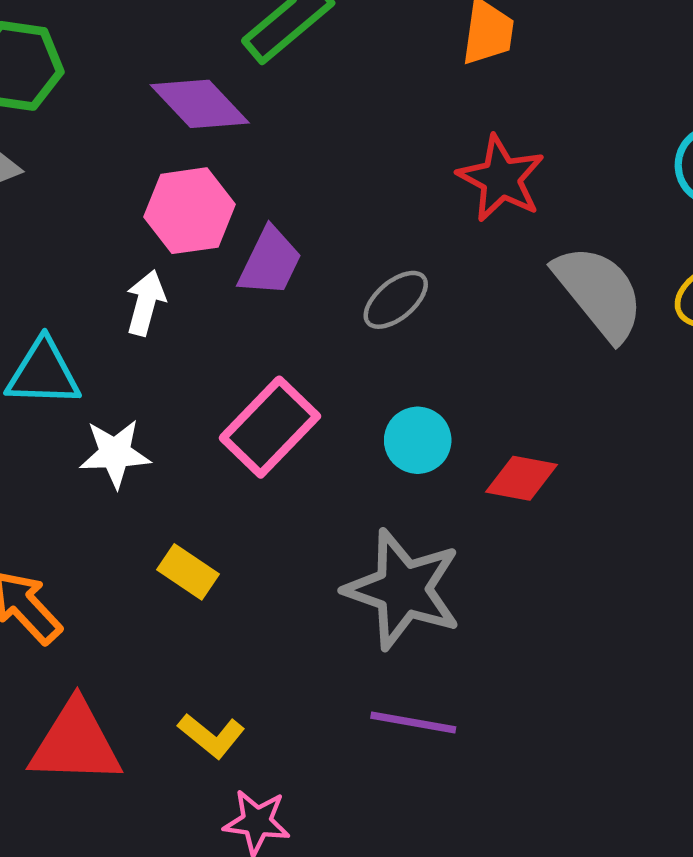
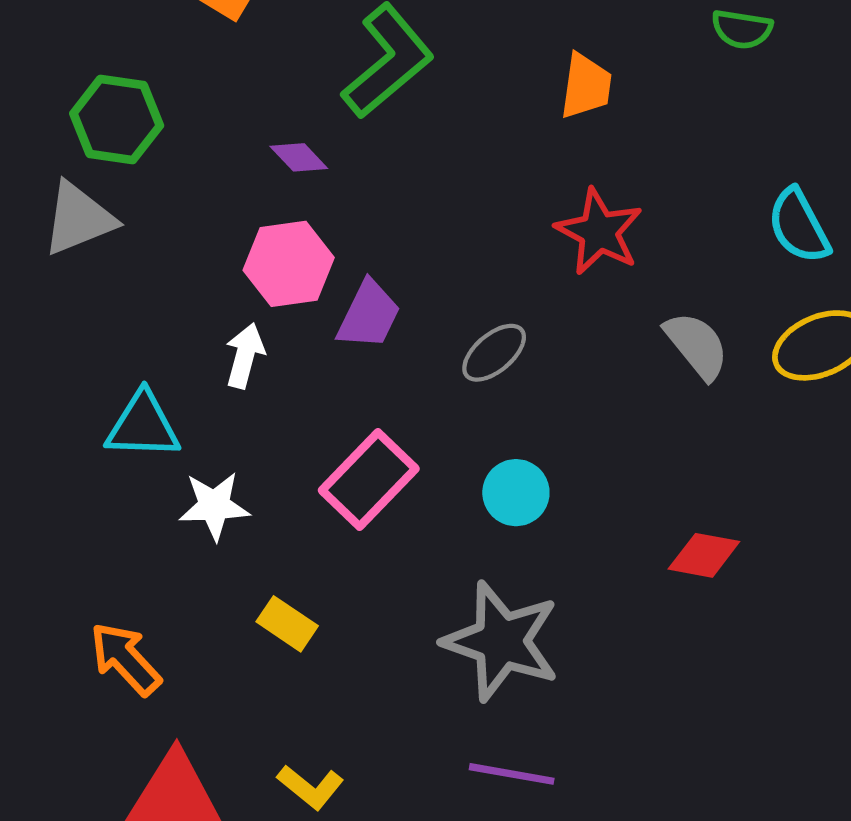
purple diamond: (200, 104) -> (299, 157), size x0.6
gray semicircle: (599, 293) -> (697, 345), size x0.7
red diamond: (522, 478) -> (704, 555), moved

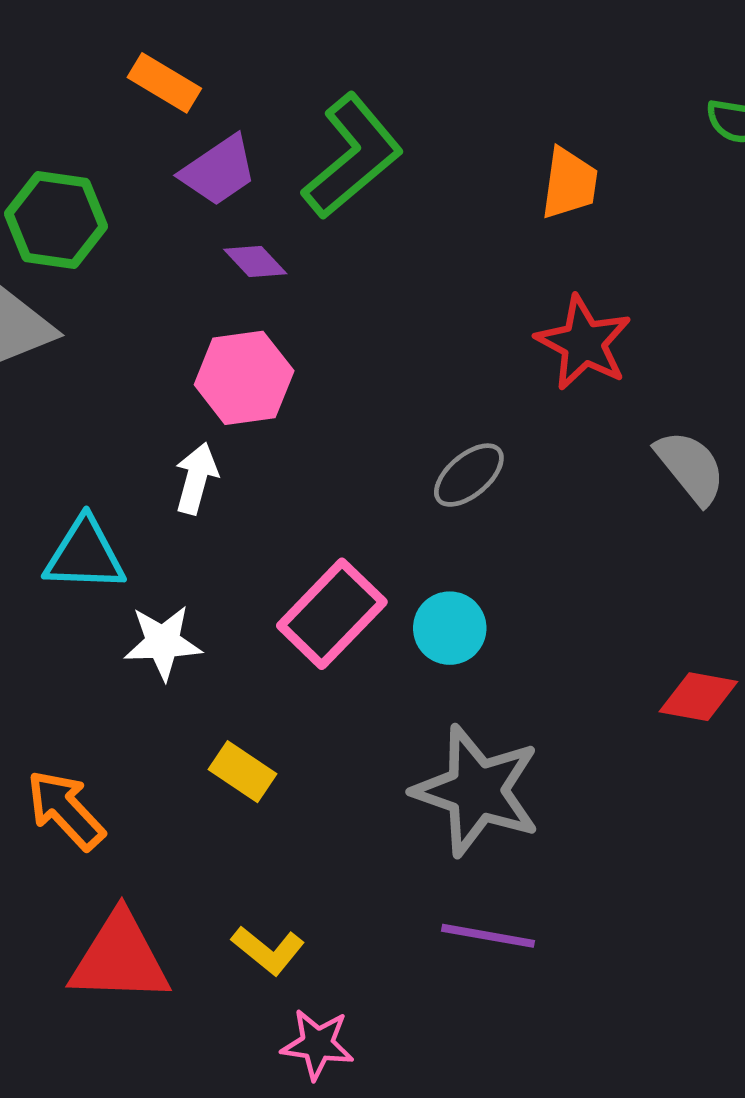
purple trapezoid: (369, 315) -> (219, 171), moved, turned 30
cyan circle: (516, 493) -> (450, 628), moved

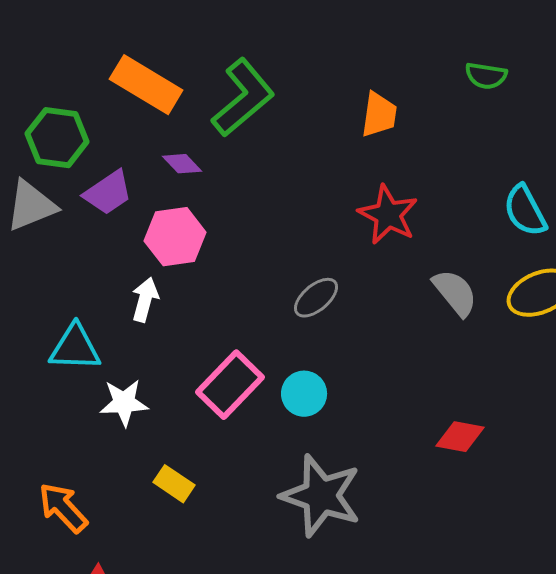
orange rectangle: (164, 83) -> (146, 85), moved, size x1.6
purple trapezoid: (219, 171) -> (108, 193), moved

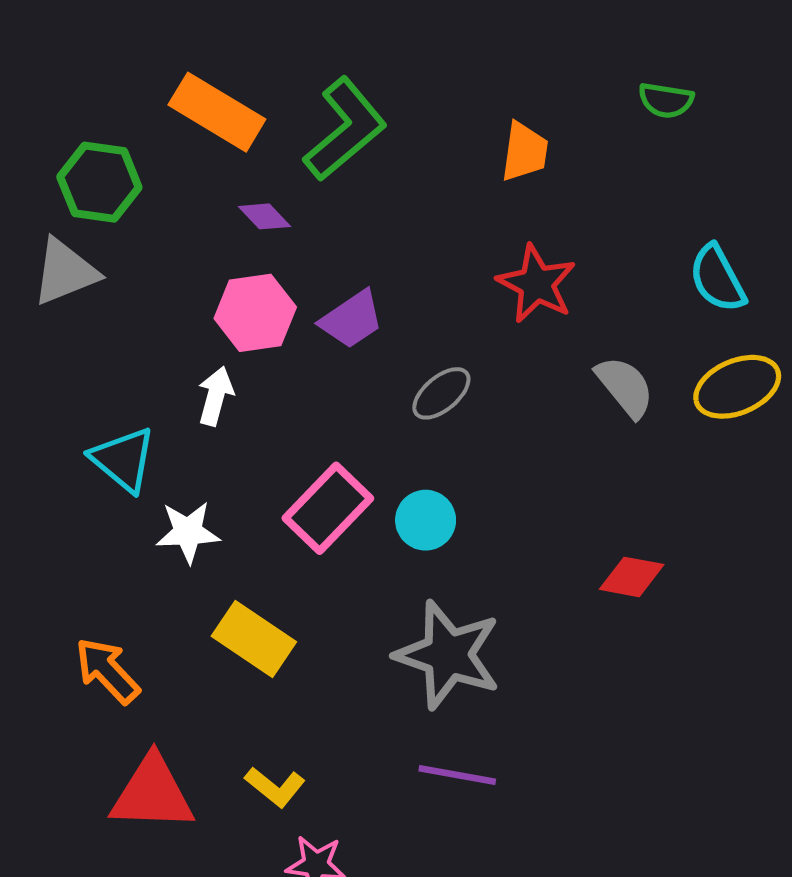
purple trapezoid: (108, 193) -> (352, 319), moved
cyan triangle: (75, 348) -> (123, 459), turned 38
yellow rectangle: (174, 484) -> (254, 639), size x1.5

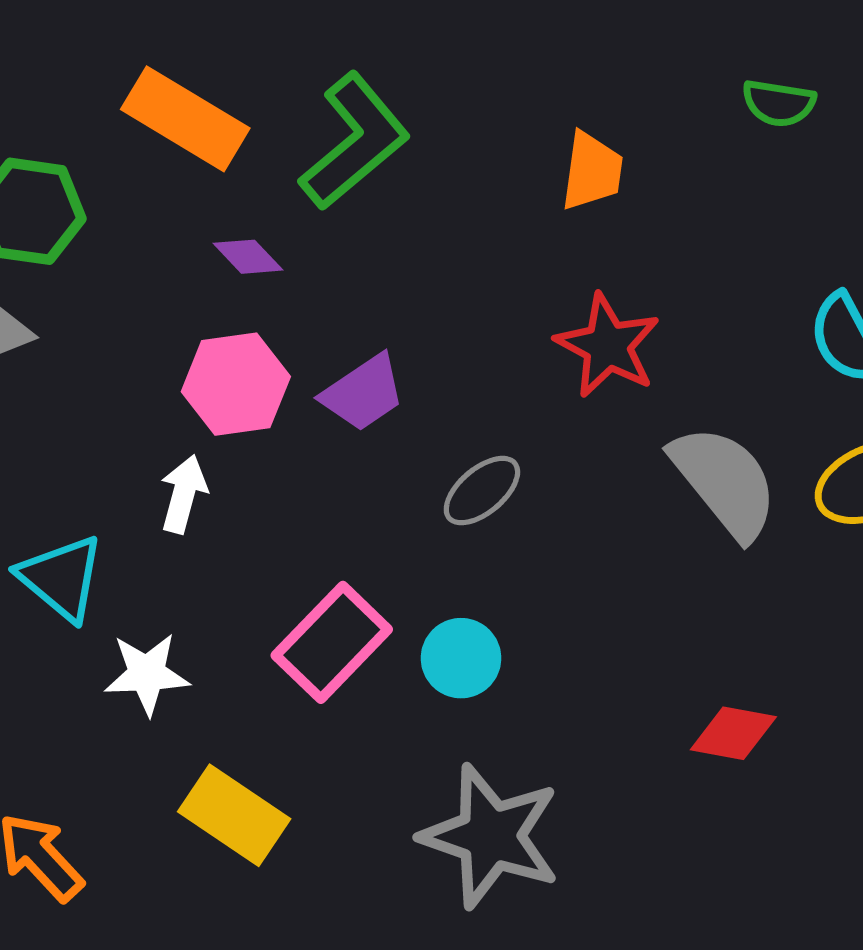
gray semicircle: (625, 387) -> (725, 482), size x1.4

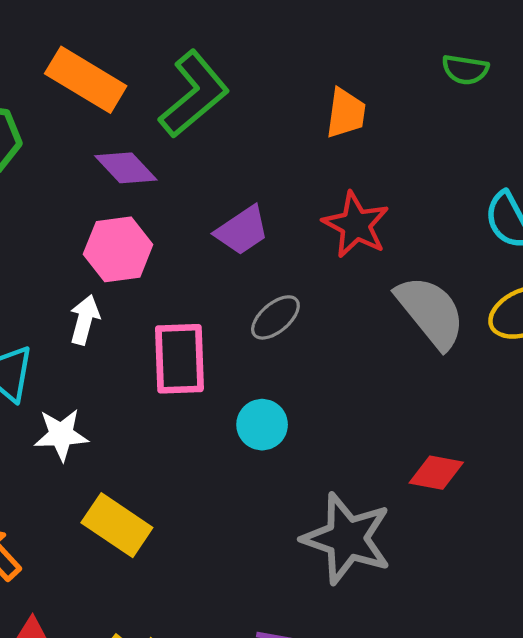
purple diamond: (248, 257) -> (126, 168), size x1.4
purple trapezoid: (363, 393) -> (242, 230), moved
pink rectangle: (332, 642) -> (179, 359), moved, turned -46
gray star: (491, 836) -> (347, 538), moved

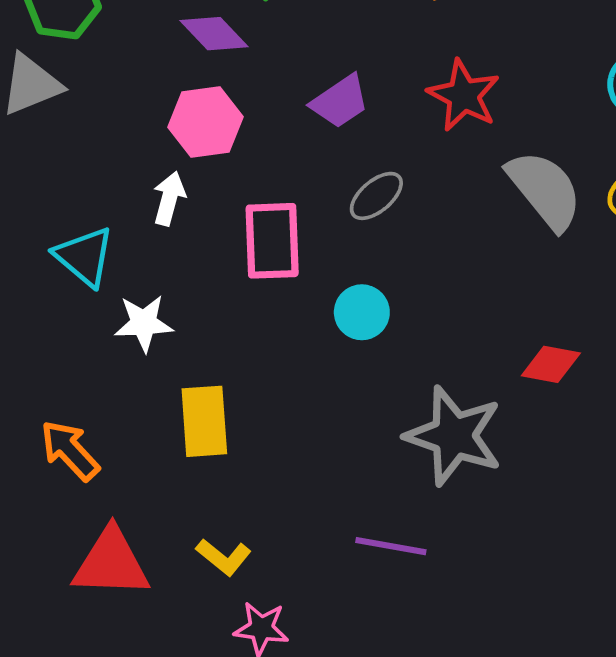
yellow rectangle: (117, 525) -> (204, 421), turned 52

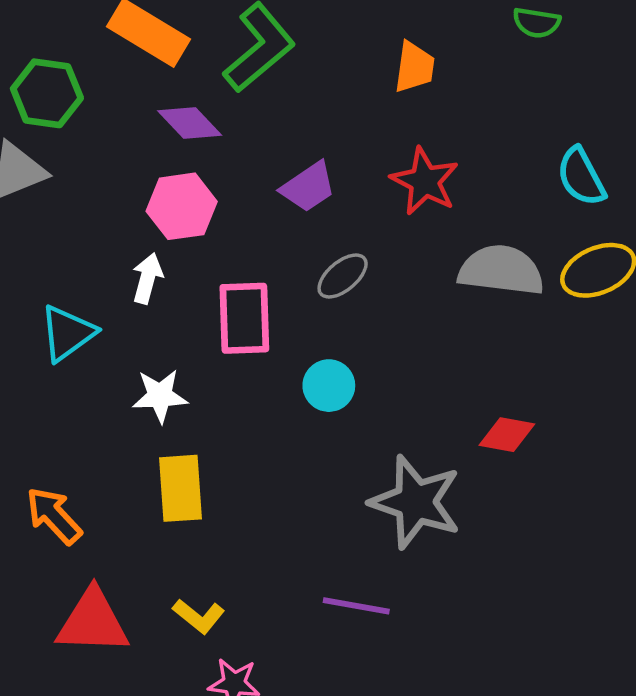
gray semicircle: (545, 190) -> (501, 270), turned -44
cyan triangle: (84, 257) -> (67, 333), turned 44
white star: (144, 323) -> (160, 396), moved

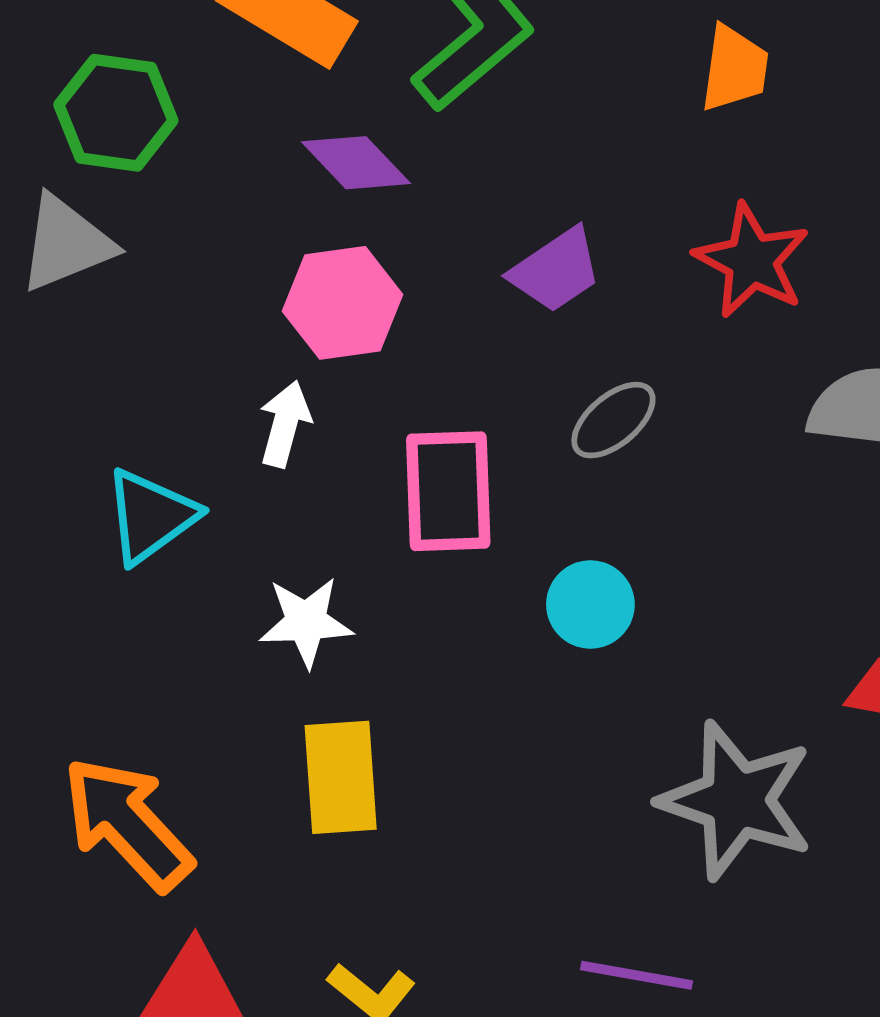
orange arrow: (54, 516) -> (127, 824), size x1.4

